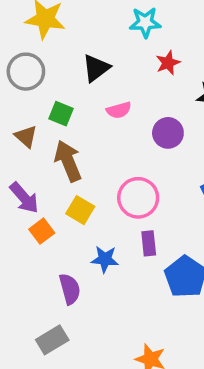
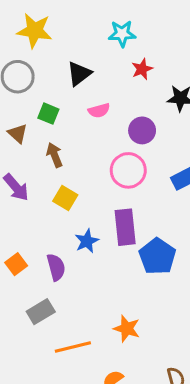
brown arrow: (68, 161) -> (55, 155), size x0.7
pink circle: (138, 198) -> (128, 170), moved
orange square: (42, 231) -> (16, 264), moved
purple rectangle: (149, 243) -> (125, 227), size x1.6
blue star: (105, 259) -> (87, 241), turned -30

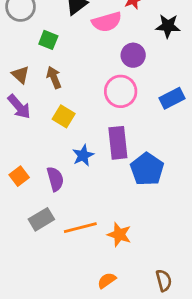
pink semicircle: (99, 110) -> (107, 22), moved, size x1.5
brown triangle: (18, 134) -> (21, 75), moved
orange line: (73, 347) -> (80, 228), moved

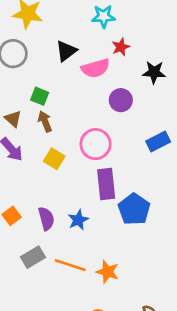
green square: (48, 40) -> (40, 96), moved
pink circle: (121, 91) -> (96, 144), moved
blue star: (83, 155) -> (78, 220), moved
orange line: (80, 228) -> (70, 265), turned 32

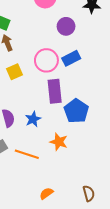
blue rectangle: (158, 141) -> (71, 58), moved
yellow square: (54, 159) -> (14, 72), turned 35
orange star: (107, 272) -> (59, 142), moved

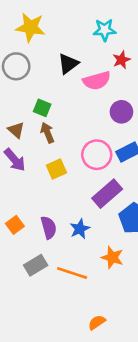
purple rectangle: (55, 91) -> (107, 194), turned 55

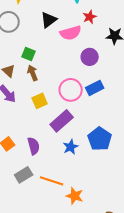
purple rectangle: (107, 194) -> (62, 121), moved
blue star: (80, 229) -> (71, 147), moved
orange star: (112, 257) -> (75, 196), moved

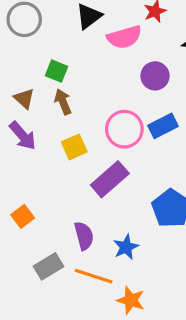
purple semicircle: (34, 146) -> (84, 236), moved
blue star: (71, 147) -> (126, 247), moved

